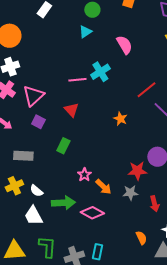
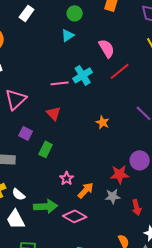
red line: (146, 90) -> (120, 71), moved
purple square: (38, 122) -> (26, 133), moved
orange arrow: (103, 187) -> (86, 190), turned -90

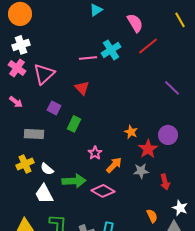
orange star: (103, 122) -> (131, 132), moved
red star: (120, 174) -> (148, 149), turned -30

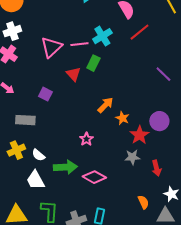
pink triangle: (44, 74) -> (51, 47), moved
green rectangle: (74, 124) -> (93, 63), moved
orange arrow: (114, 165) -> (105, 105), moved

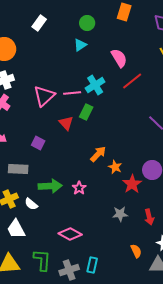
gray star: (132, 157) -> (120, 214), moved
green arrow: (65, 167) -> (50, 186), moved
pink diamond: (94, 177) -> (70, 234), moved
white trapezoid: (35, 180) -> (16, 229), moved

